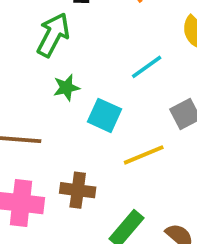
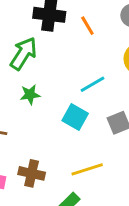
cyan square: (105, 115) -> (75, 117), moved
yellow line: (144, 155) -> (87, 169), moved

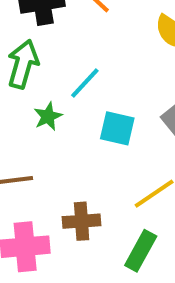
cyan line: (92, 84) -> (85, 83), moved

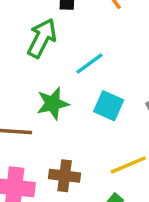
green star: (48, 116) -> (53, 104), moved, size x1.4

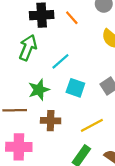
brown cross: (65, 176) -> (51, 121), moved

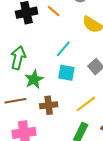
green arrow: (28, 48) -> (18, 58), moved
cyan line: (60, 61) -> (63, 49), moved

